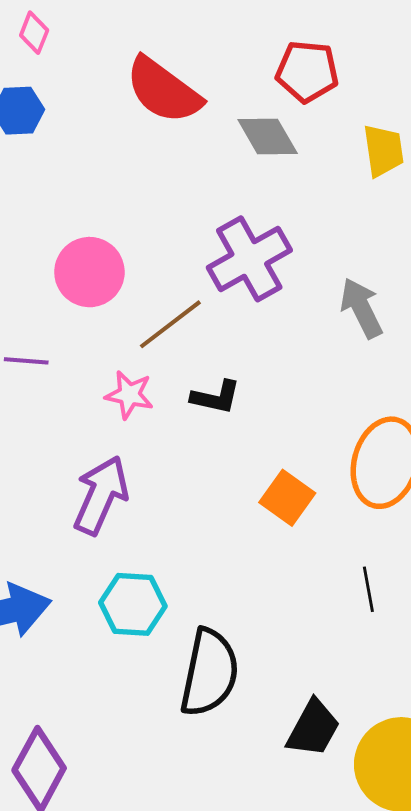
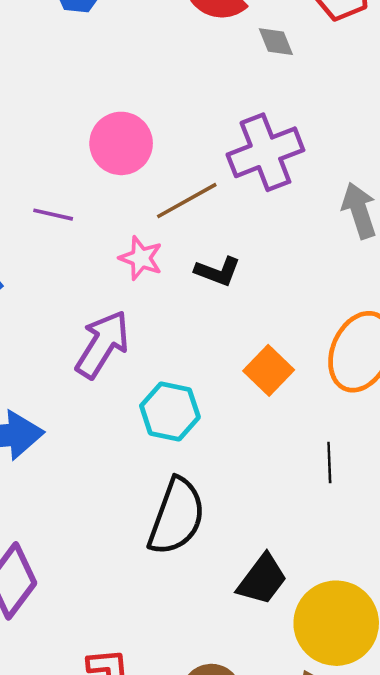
gray diamond: (268, 137) -> (276, 42), moved, size x0.7
cyan hexagon: (133, 604) -> (170, 411), moved

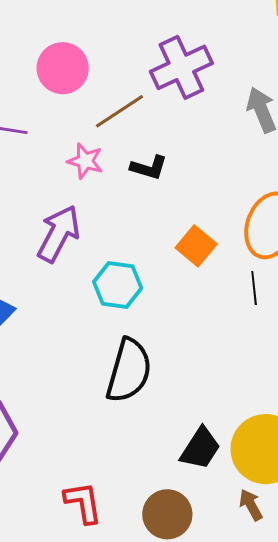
black line: (329, 463) -> (254, 288), moved
black trapezoid: (262, 579) -> (200, 448), moved

